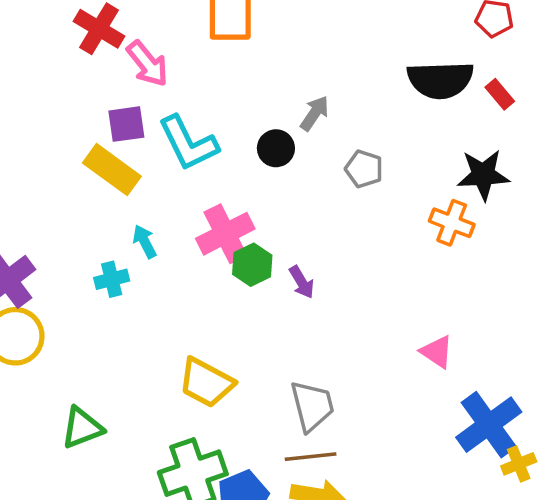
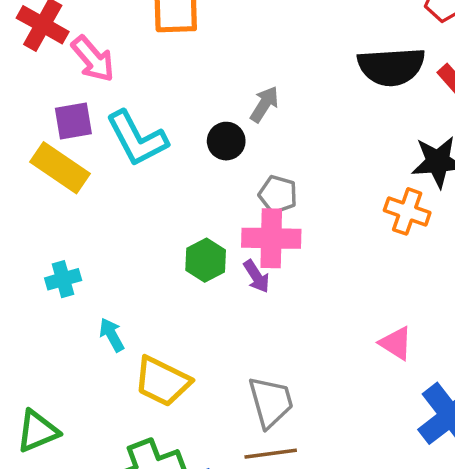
gray pentagon: (364, 169) -> (278, 194), moved
pink cross: (225, 234) -> (271, 238), moved, turned 30
cyan arrow: (145, 242) -> (112, 335), moved

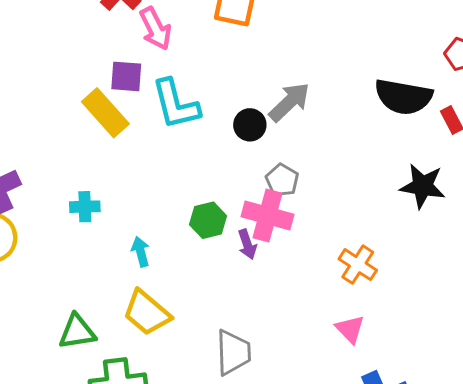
gray arrow: (264, 104) -> (289, 102), size x1.4
orange cross: (407, 211) -> (358, 265), moved
cyan arrow: (112, 335) -> (141, 252), moved
green triangle: (37, 431) -> (77, 332), moved

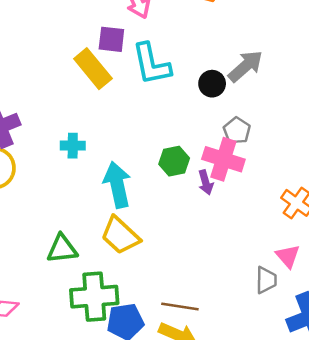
cyan arrow: (141, 252) -> (117, 185), size x1.8
gray trapezoid: (233, 352) -> (266, 280), moved, size x0.7

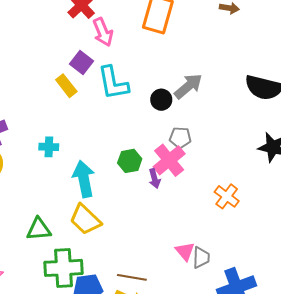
purple square: (111, 39) -> (82, 63), turned 30
yellow rectangle: (93, 69) -> (66, 86), size x0.7
gray pentagon: (237, 131) -> (180, 138), turned -30
pink cross: (223, 159) -> (169, 160), turned 32
pink triangle: (288, 256) -> (185, 251), moved

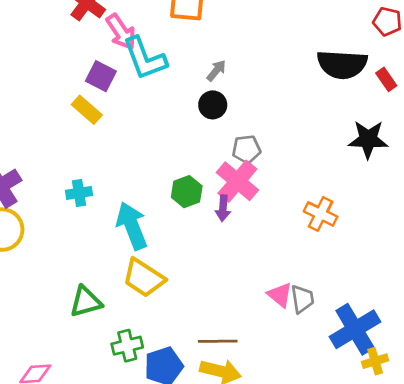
cyan L-shape: (113, 83) -> (145, 58), moved
gray arrow: (188, 86) -> (216, 71), moved, size x0.6
purple arrow: (154, 178) -> (223, 208), turned 30
green cross: (64, 268) -> (127, 346), size x0.6

